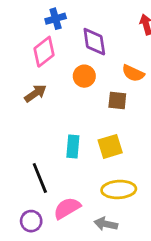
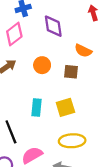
orange circle: (84, 76) -> (42, 65), moved

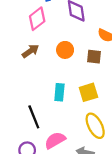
yellow ellipse: (72, 141) -> (95, 126), turned 65

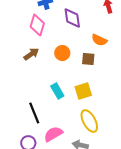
pink diamond: (37, 19) -> (37, 25), turned -35
cyan rectangle: (59, 92) -> (57, 91), turned -35

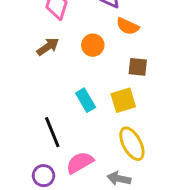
orange semicircle: (99, 40) -> (128, 26), moved
brown square: (88, 59) -> (138, 67), moved

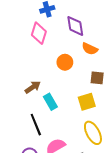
brown arrow: (48, 47) -> (33, 87), moved
cyan rectangle: (86, 100) -> (50, 102), moved

